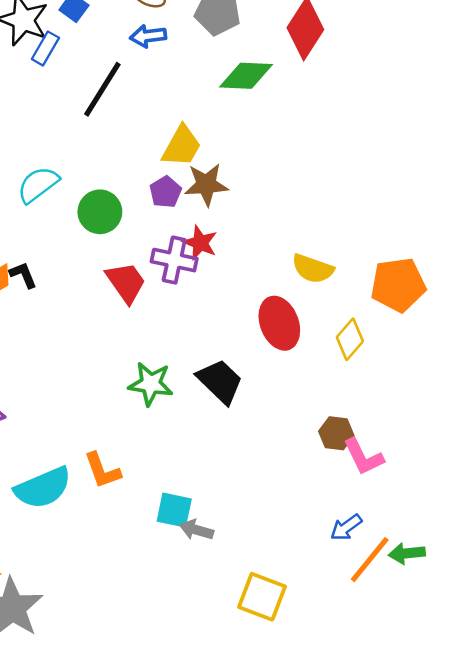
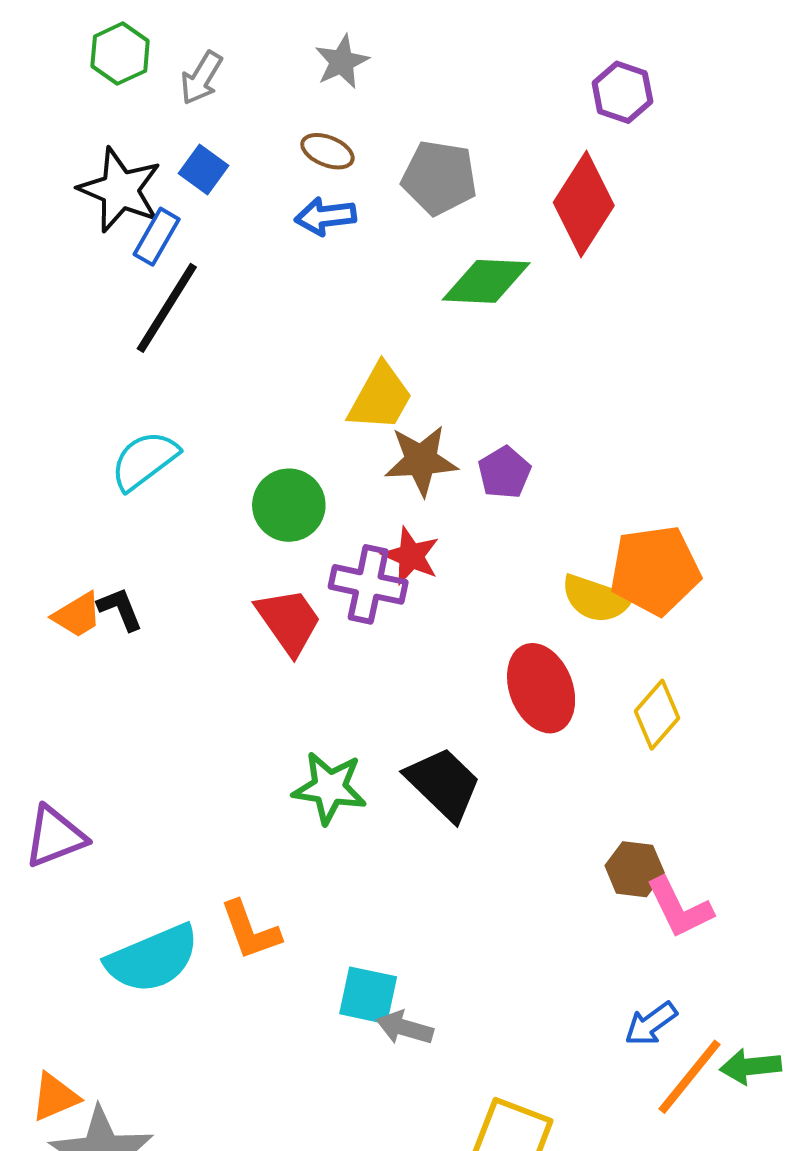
black line: (102, 89) -> (167, 308), moved
purple pentagon: (165, 192) -> (504, 473), moved
green circle: (100, 212) -> (289, 505), moved
orange pentagon: (398, 285) -> (655, 570), moved

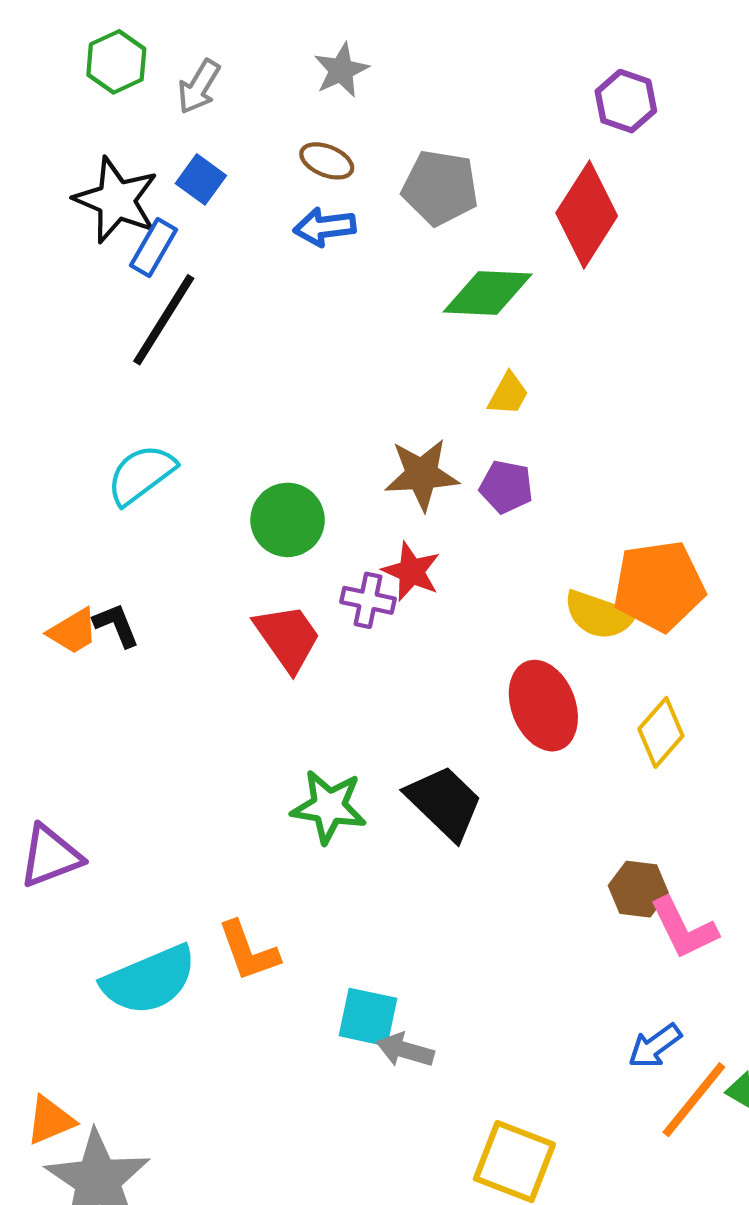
yellow trapezoid: (380, 397) -> (508, 394), moved, size x0.6
purple pentagon: (504, 473) -> (506, 487), turned -30
purple cross: (368, 584) -> (368, 600), size x0.7

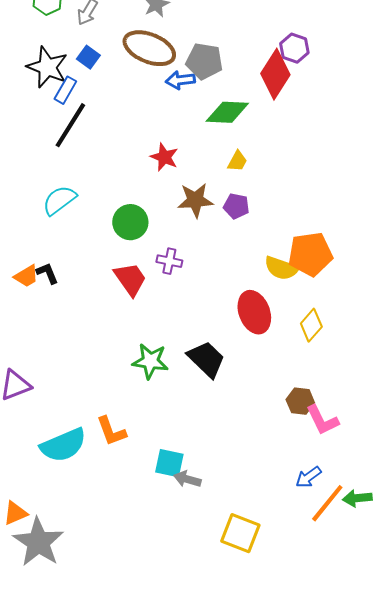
purple hexagon: (626, 101) -> (294, 48), moved
brown ellipse: (327, 161) -> (149, 48), size x2.0
blue arrow: (325, 227) -> (180, 80), moved
red star: (411, 571) -> (164, 157), moved

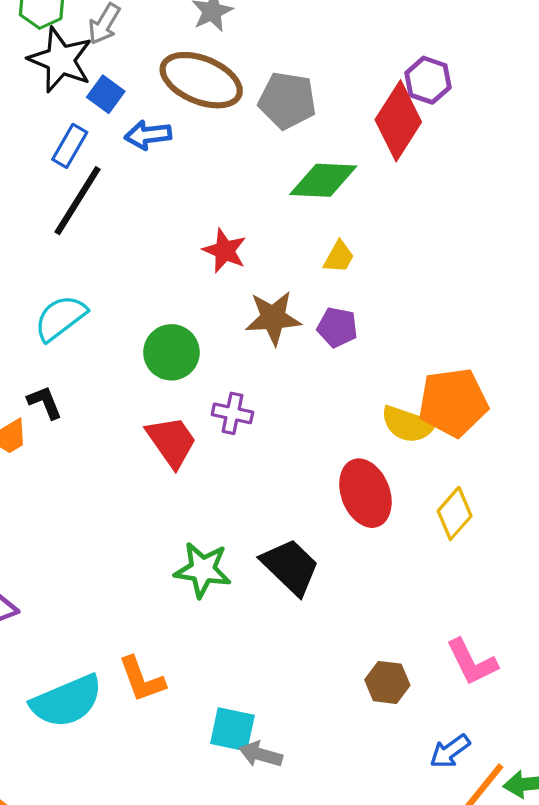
black star: (47, 67) -> (60, 60), moved
blue arrow: (180, 80) -> (148, 135), moved
black L-shape: (47, 273) -> (45, 402), moved
brown hexagon: (300, 401) -> (387, 682), moved

